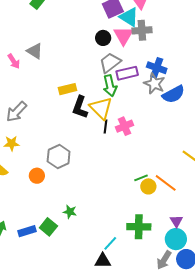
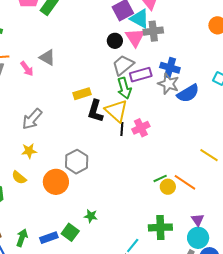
orange circle: (37, 176) -> (56, 182), size x1.6

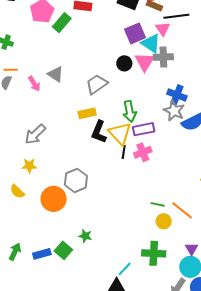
gray trapezoid: (123, 65) -> (97, 84), moved
purple rectangle: (141, 75) -> (144, 129), moved
green line: (160, 178) -> (158, 204), turned 32
yellow circle: (168, 187) -> (164, 221), moved

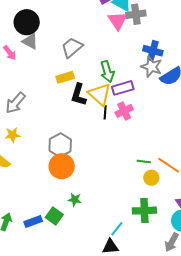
black circle: (124, 63) -> (27, 22), moved, size x1.6
orange circle: (54, 199) -> (62, 166), moved

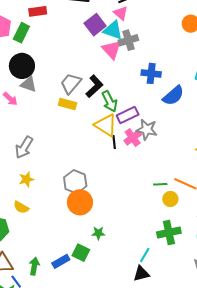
gray star: (151, 67) -> (147, 130), moved
yellow rectangle: (65, 77) -> (68, 104), moved, turned 42
black L-shape: (79, 95) -> (94, 86), moved, turned -140

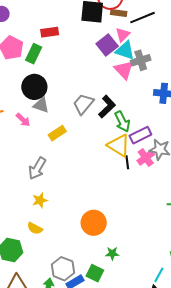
pink triangle: (121, 13) -> (123, 35), moved, turned 35
yellow rectangle: (68, 104) -> (57, 133), moved, turned -48
gray hexagon: (75, 182) -> (63, 269), moved

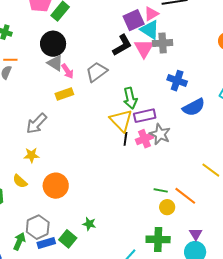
black L-shape: (107, 107) -> (122, 45), moved
pink arrow: (23, 120) -> (68, 71), moved
orange circle: (94, 223) -> (56, 186), moved

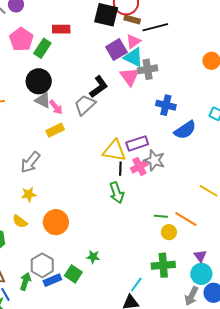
black L-shape: (122, 45) -> (99, 87), moved
green arrow: (130, 98) -> (117, 193), moved
yellow triangle: (121, 120) -> (114, 151), turned -30

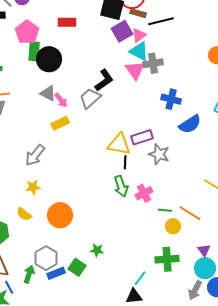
green rectangle: (42, 48) -> (34, 51), moved, turned -30
purple square: (116, 50) -> (122, 31), moved
black circle: (39, 81) -> (49, 59), moved
pink cross: (139, 166) -> (144, 193), moved

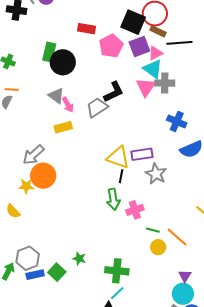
pink pentagon: (27, 32) -> (111, 46), moved
orange circle: (60, 215) -> (43, 176), moved
green cross: (167, 259) -> (117, 271), moved

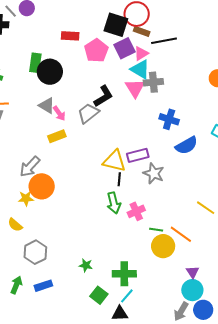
yellow circle: (158, 247) -> (163, 246), size x1.5
gray hexagon: (28, 258) -> (35, 252), moved
green square: (57, 272) -> (99, 295), moved

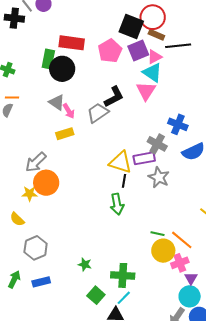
red rectangle: (70, 36) -> (72, 43), moved, size x1.4
gray cross: (153, 82) -> (157, 144), moved, turned 30
pink cross: (136, 211) -> (180, 263), moved

